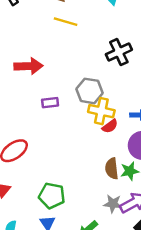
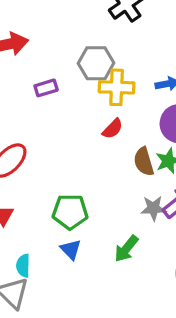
red semicircle: (110, 126) -> (113, 129), moved

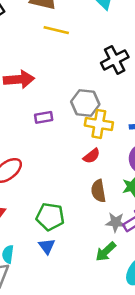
brown semicircle: (144, 162) -> (98, 191), moved
green arrow: (126, 249) -> (106, 252), moved

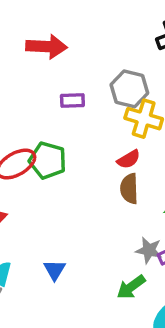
brown semicircle: (98, 191) -> (129, 189), moved
green pentagon: (50, 217) -> (48, 160), moved

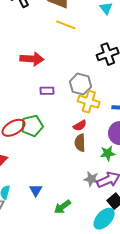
green pentagon: (48, 160) -> (32, 126), turned -30
green arrow: (131, 287) -> (62, 207), moved

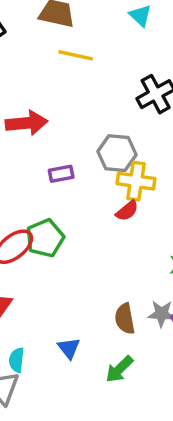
red semicircle: (80, 125) -> (127, 211), moved
brown semicircle: (80, 143) -> (125, 319), moved

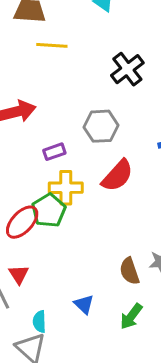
yellow cross: (136, 181) -> (66, 188), moved
red semicircle: (127, 211) -> (117, 176), size x1.6

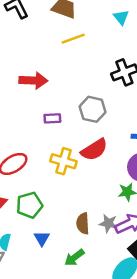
yellow line: (52, 45) -> (73, 39), turned -40
yellow cross: (66, 188) -> (63, 161), moved
green pentagon: (49, 210) -> (29, 205), moved

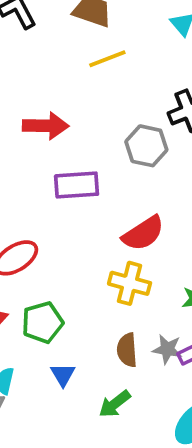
gray hexagon: (93, 109) -> (146, 146), moved
purple rectangle: (52, 118) -> (77, 185), size x1.6
yellow cross: (63, 161) -> (130, 283), moved

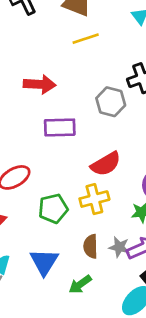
yellow cross: (130, 283) -> (94, 199), turned -32
green pentagon: (42, 322) -> (53, 209), moved
blue triangle: (63, 375) -> (44, 262), size x1.6

